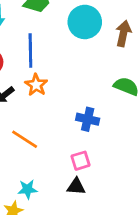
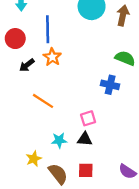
blue cross: (88, 119) -> (110, 85), moved
cyan star: (28, 189) -> (59, 140), moved

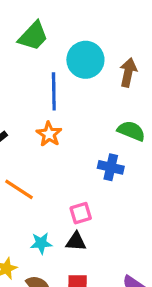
blue line: (48, 29) -> (54, 91), moved
orange star: (52, 57) -> (49, 134), moved

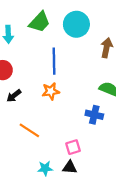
cyan circle: (85, 60) -> (76, 24), moved
orange star: (49, 134) -> (51, 91), turned 30

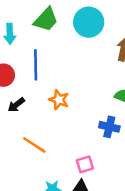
blue line: (54, 61) -> (36, 65), moved
orange star: (51, 91) -> (59, 100), turned 30

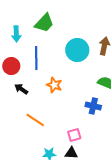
cyan circle: (89, 22) -> (77, 50), moved
black arrow: (16, 105) -> (21, 89), turned 72

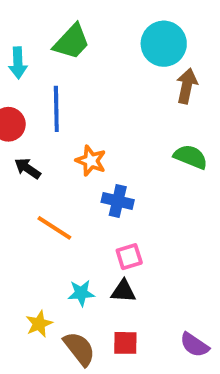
cyan circle: (77, 50) -> (164, 44), moved
blue cross: (93, 106) -> (118, 201), moved

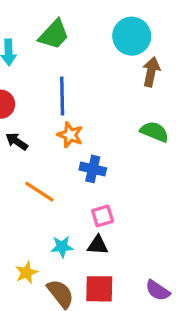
blue line: (56, 109) -> (62, 96), moved
red square: (125, 343) -> (99, 289), size x1.4

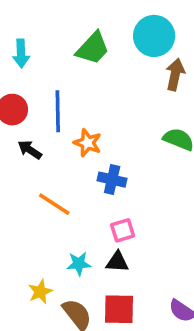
green trapezoid: (54, 35) -> (93, 48), moved
blue line: (62, 96) -> (58, 111), moved

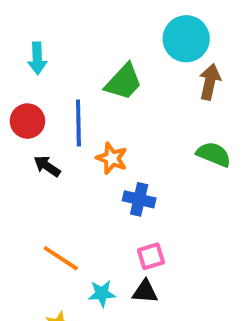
green trapezoid: (93, 48) -> (123, 82), moved
orange line: (54, 204) -> (61, 258), moved

